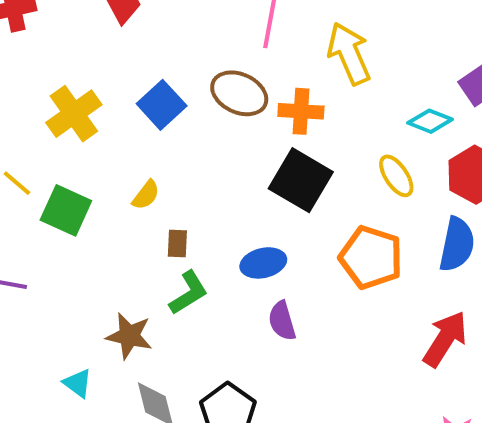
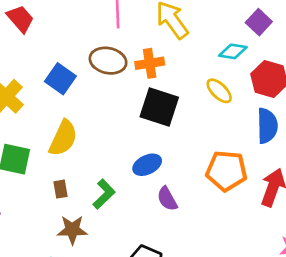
yellow semicircle: (146, 195) -> (63, 138), size x1.8
brown rectangle: (177, 244) -> (61, 189), moved
orange pentagon: (371, 257) -> (226, 171), moved

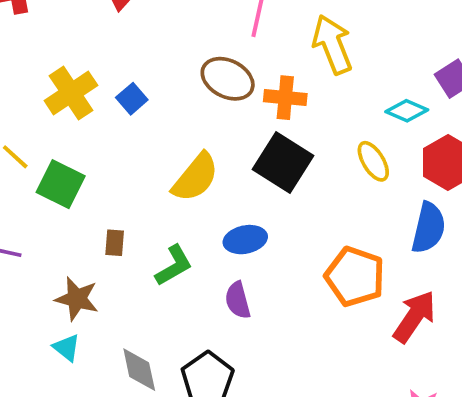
blue square: (60, 79) -> (132, 99), moved, size x0.7
yellow semicircle: (63, 138) -> (195, 177), moved
purple semicircle: (167, 199) -> (238, 300), moved
brown star: (72, 230) -> (77, 299), moved

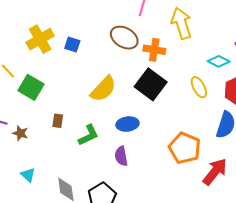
blue square: (132, 99) -> (72, 44), turned -35
brown star: (77, 299) -> (20, 133), moved, size x0.7

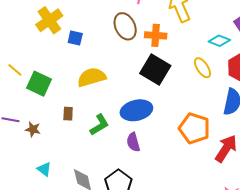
brown ellipse: (124, 38) -> (125, 26), turned 40
yellow cross: (40, 39) -> (49, 20), moved
yellow semicircle: (103, 89) -> (92, 77), moved, turned -144
blue ellipse: (128, 124) -> (136, 110), size x1.4

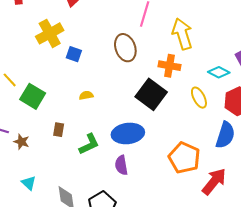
orange cross: (156, 35) -> (170, 66), moved
yellow semicircle: (92, 77) -> (86, 95), size x0.5

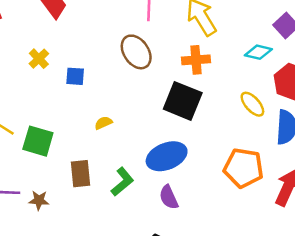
yellow cross: (50, 33) -> (39, 59), size x0.6
yellow ellipse: (199, 98) -> (252, 104), moved
brown rectangle: (59, 130) -> (80, 174), size x1.5

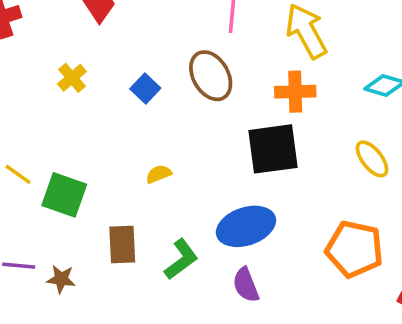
blue square: (75, 76) -> (145, 89), moved, turned 36
black square: (183, 101) -> (273, 149), turned -33

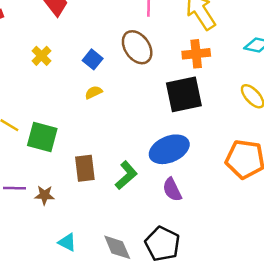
yellow semicircle: (159, 174) -> (94, 92), moved

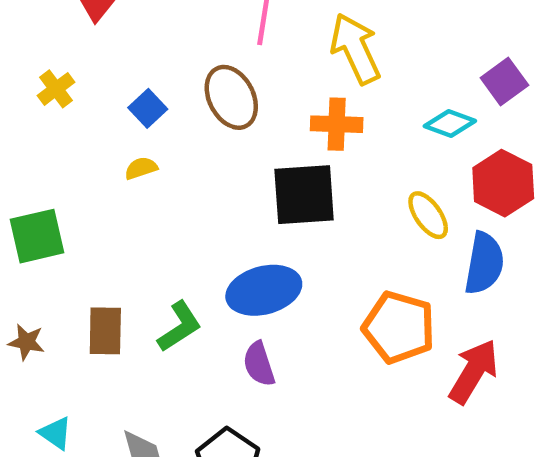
green square: (42, 137) -> (37, 236), turned -36
brown rectangle: (85, 168) -> (105, 331), moved

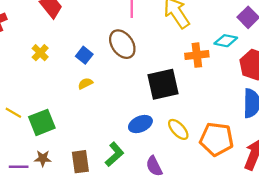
orange cross: (337, 124) -> (197, 55), moved
yellow ellipse: (428, 215) -> (178, 129), moved
blue ellipse: (264, 290) -> (140, 124), moved, size x0.7
brown star: (26, 342) -> (43, 158), moved

